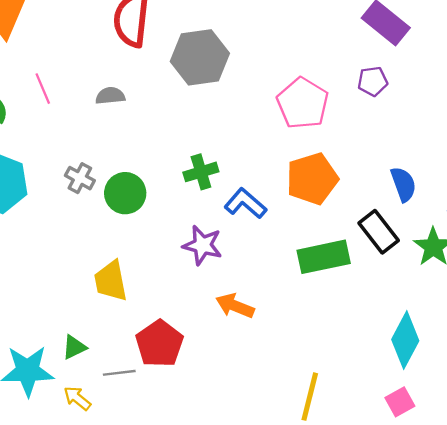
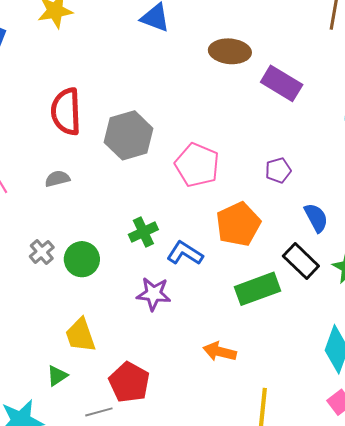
purple pentagon: (373, 81) -> (278, 170), moved
pink pentagon: (303, 103) -> (197, 165), moved
gray cross: (80, 178) -> (42, 252), turned 30
orange arrow: (235, 306) -> (220, 352), moved
green triangle: (74, 347) -> (57, 376), moved

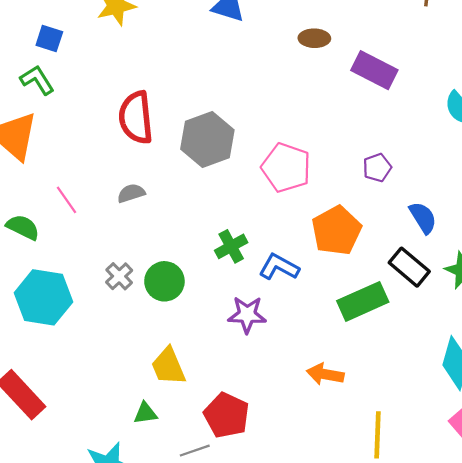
brown ellipse: (230, 51) -> (314, 38), size x0.7
green triangle: (57, 376) -> (145, 413), turned 30

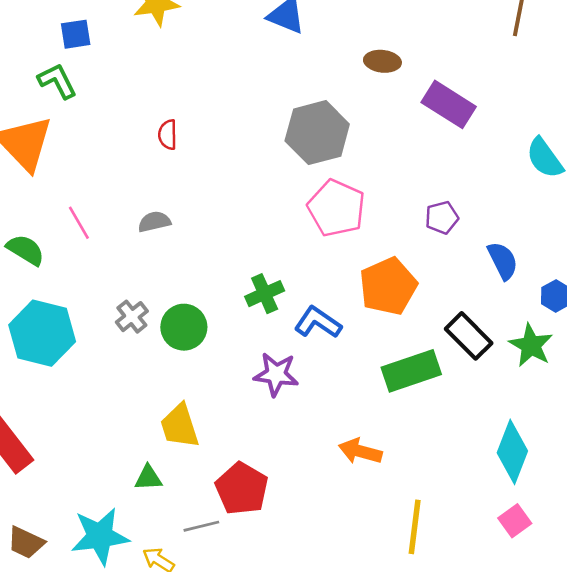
blue square: (49, 38) -> (76, 34), turned -32
red semicircle: (136, 118) -> (168, 135), size x0.5
gray hexagon: (207, 139) -> (317, 133), moved
blue semicircle: (423, 218) -> (503, 261), moved

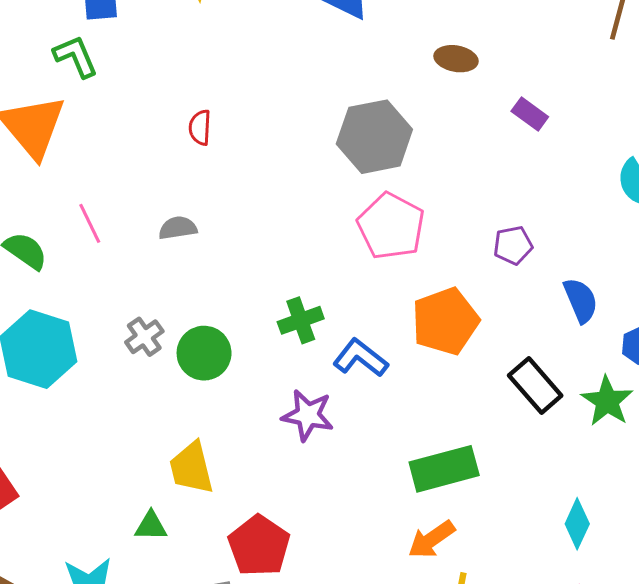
purple rectangle: (449, 104) -> (530, 114), size x0.6
green rectangle: (411, 371) -> (444, 469), moved
orange arrow: (360, 451) -> (432, 540), moved, turned -54
cyan diamond: (512, 452) -> (577, 524), size x0.7

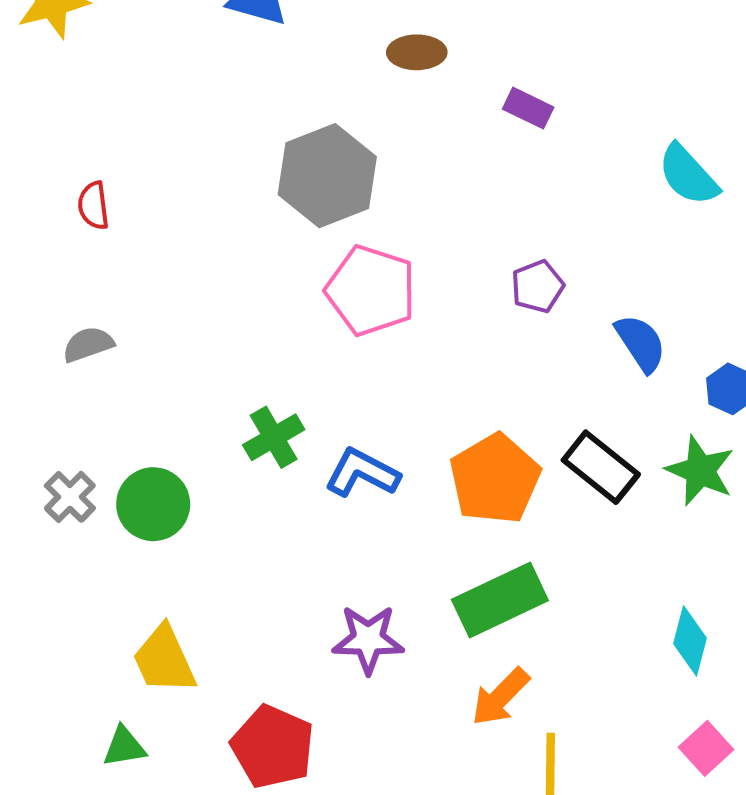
orange pentagon: (445, 321) -> (495, 479), moved
purple star: (308, 415) -> (368, 639), moved

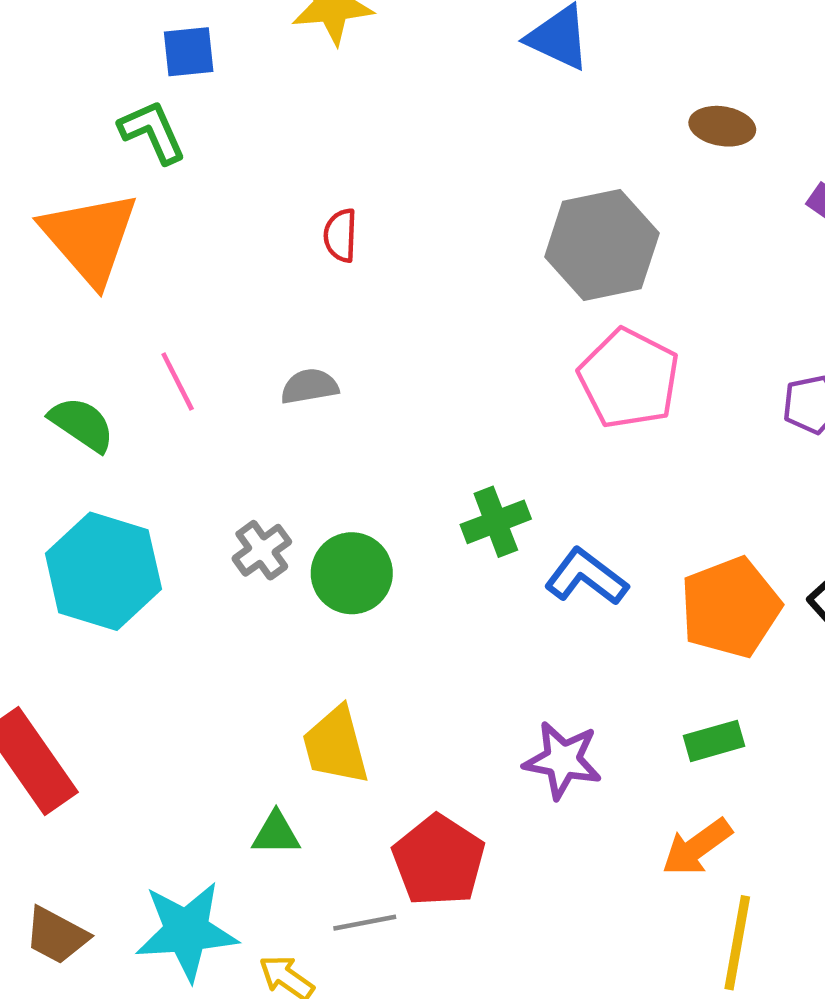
green rectangle: (500, 600) -> (714, 741), size x0.6

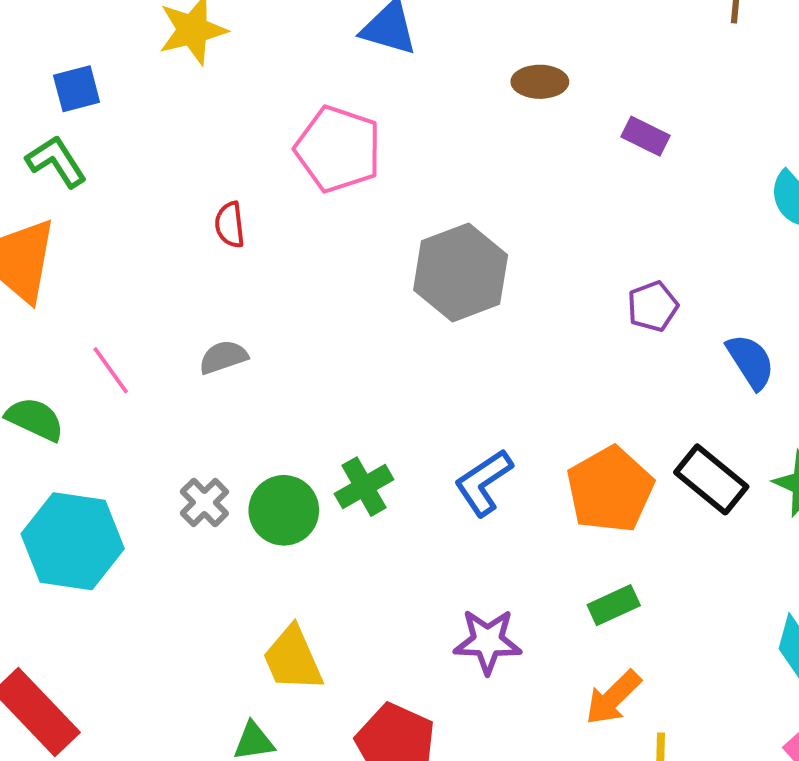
gray hexagon: (602, 245) -> (461, 272), moved
pink pentagon: (629, 379) -> (338, 149), moved
green cross: (496, 522) -> (364, 487), moved
blue L-shape: (586, 577) -> (484, 483), turned -62

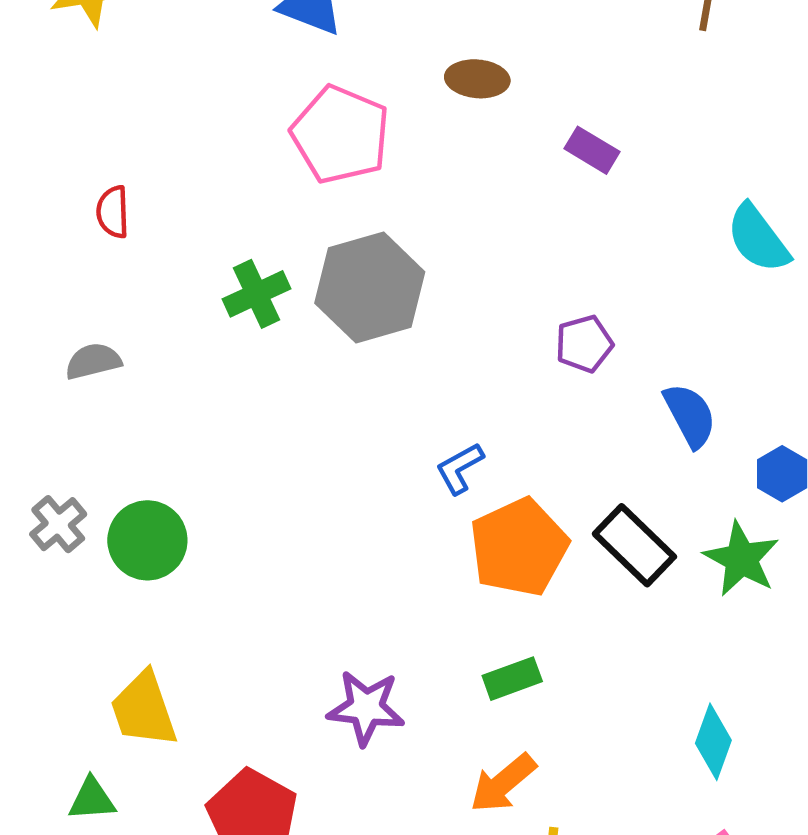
pink pentagon: (338, 149) -> (340, 135), moved
blue L-shape: (484, 483) -> (460, 468), moved, size x0.7
green cross: (364, 487) -> (257, 294), moved

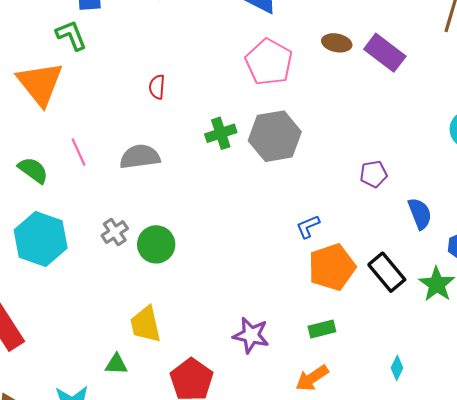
purple rectangle: (592, 150) -> (385, 53), moved, size x1.6
gray semicircle: (93, 361) -> (140, 157), size x1.5
cyan diamond: (713, 742) -> (397, 368), moved, size x0.7

